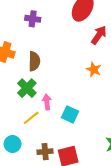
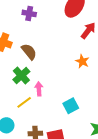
brown semicircle: (34, 61) -> (29, 52), turned -42
cyan square: (70, 114) -> (71, 106), moved, turned 35

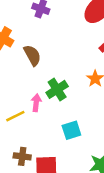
green cross: (21, 76) -> (57, 89), moved

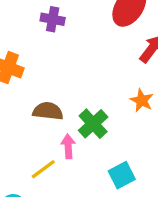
brown semicircle: (32, 55) -> (48, 111), moved, turned -45

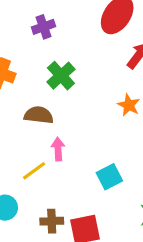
purple cross: (53, 19) -> (43, 27), turned -30
green cross: (93, 124) -> (61, 76), moved

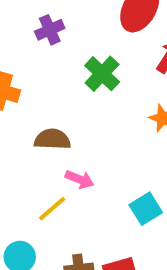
green cross: (61, 76) -> (102, 74), moved
pink arrow: (58, 149) -> (80, 179), turned 120

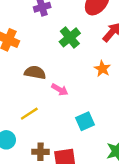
pink arrow: (80, 179) -> (60, 90), moved

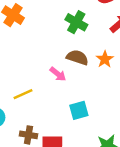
green cross: (70, 37) -> (76, 22), turned -30
brown semicircle: (35, 72) -> (77, 57), moved

